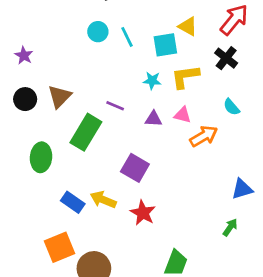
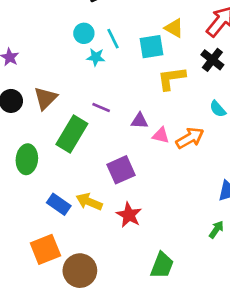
cyan star: (152, 81) -> (96, 57), moved
pink triangle: (183, 115) -> (161, 135), moved
purple square: (135, 168) -> (121, 170), turned 36

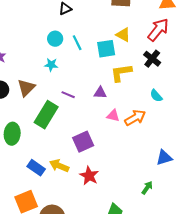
cyan star: (96, 57) -> (51, 65), moved
purple triangle: (140, 121) -> (100, 93), moved
green arrow: (216, 229) -> (147, 188), moved

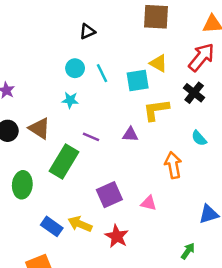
brown triangle: (26, 88) -> (39, 128), turned -42
pink triangle: (113, 116) -> (149, 203), moved
orange arrow: (135, 118) -> (173, 165), turned -70

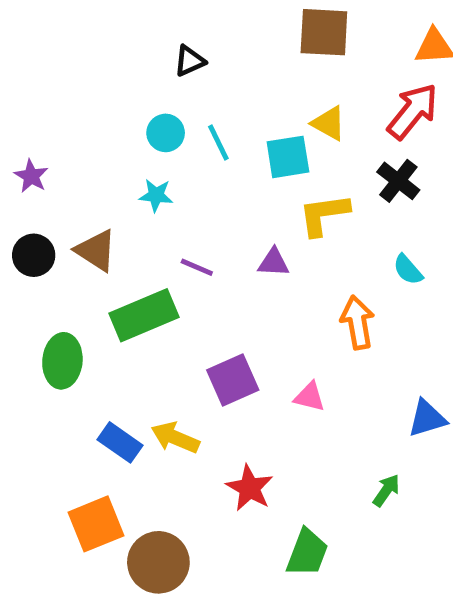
green rectangle: (64, 161) -> (144, 315), turned 36
red star: (117, 236) -> (250, 488), moved

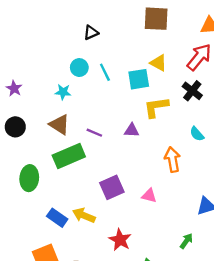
cyan star: (156, 195) -> (63, 92), moved
brown triangle: (96, 250) -> (60, 125), moved

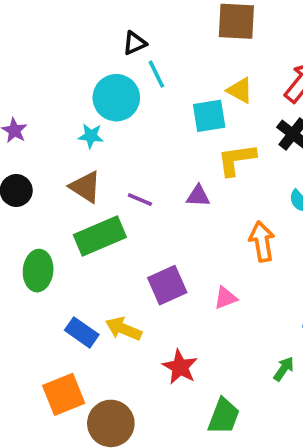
cyan circle: (79, 68) -> (116, 98), size x1.6
cyan line: (105, 72) -> (156, 74), moved
pink triangle: (149, 196) -> (225, 298), turned -35

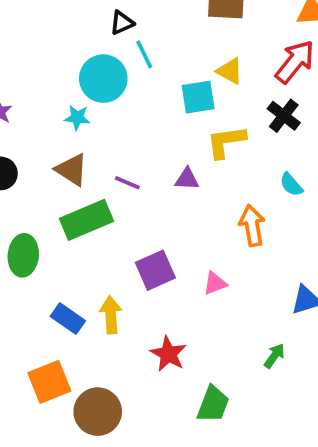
yellow arrow: (124, 329) -> (111, 315), turned 63

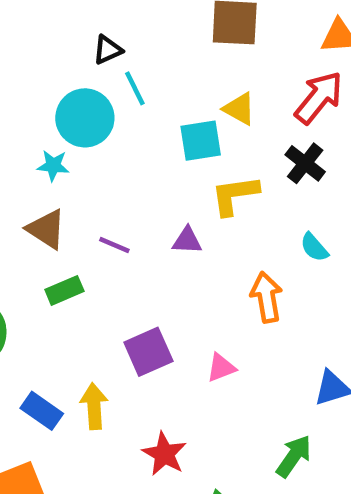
green rectangle: (87, 220) -> (64, 290), size x0.6
green arrow: (274, 356) -> (294, 456), size x1.4

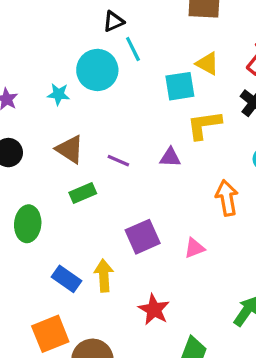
cyan star: (53, 166) -> (58, 94), moved

